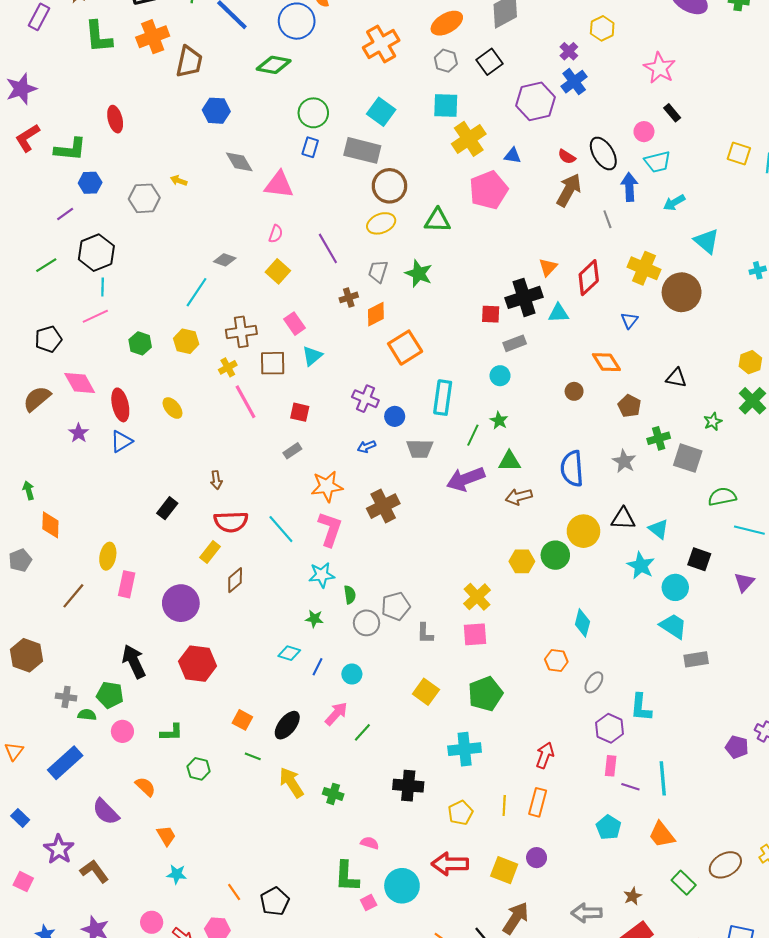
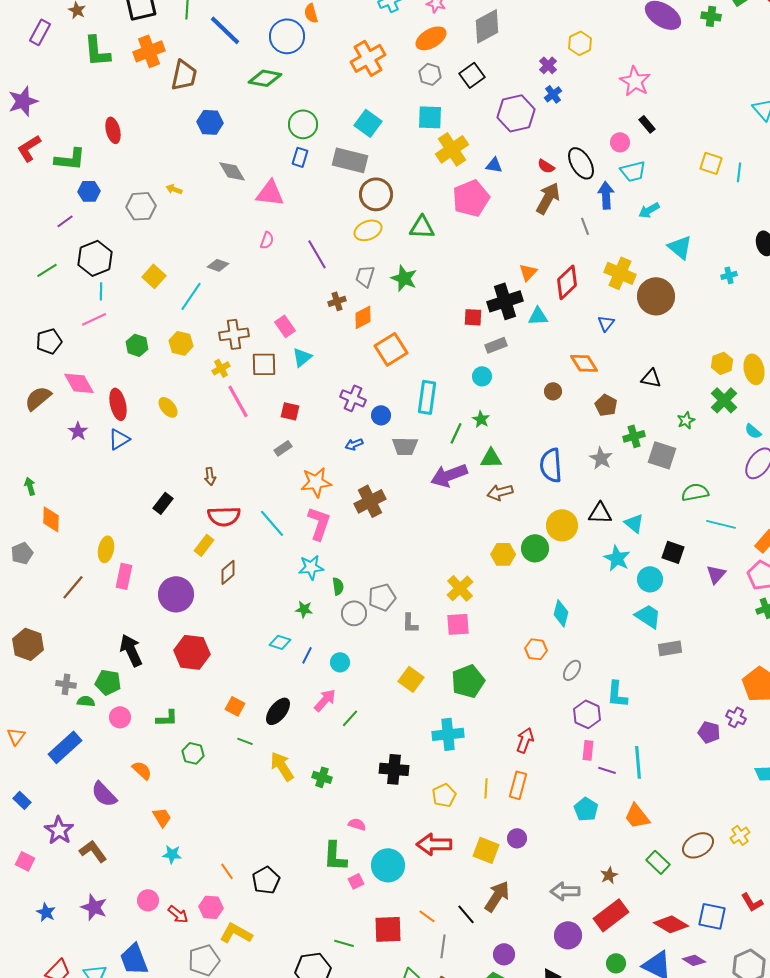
blue cross: (574, 82) -> (553, 94), size x0.7
yellow square: (278, 271) -> (154, 276), moved

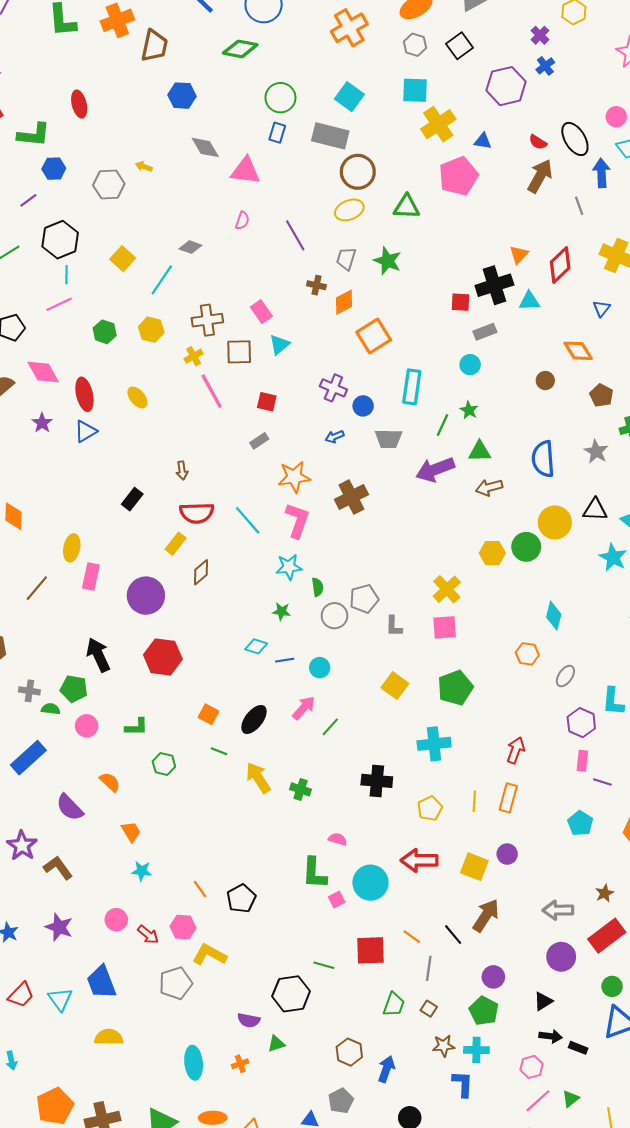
brown cross: (337, 301) -> (316, 285), turned 30
blue line: (307, 655) -> (285, 660), turned 54

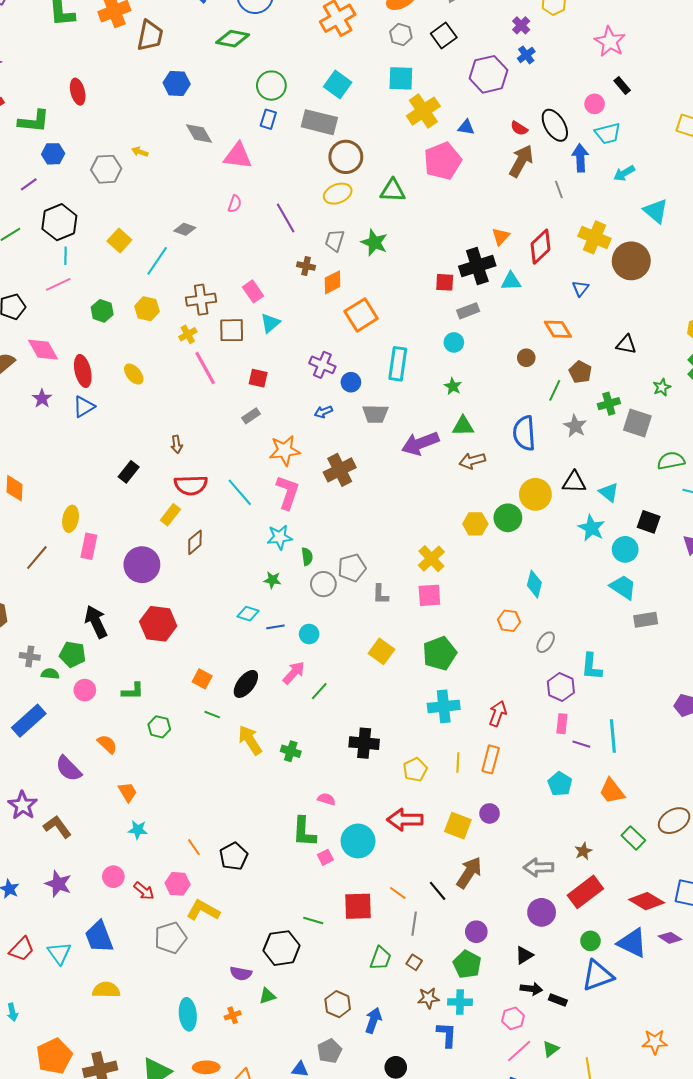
green line: (443, 425) -> (555, 390), moved
cyan cross: (434, 744) -> (444, 706), moved

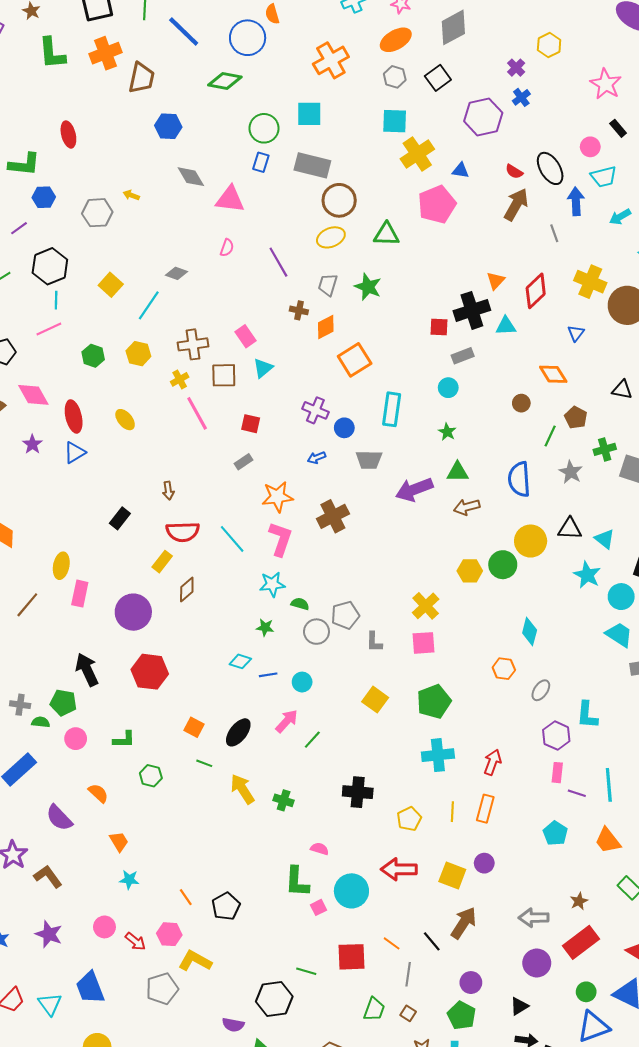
cyan square: (338, 85) -> (309, 114), moved, turned -36
green semicircle: (307, 557) -> (300, 604), turned -66

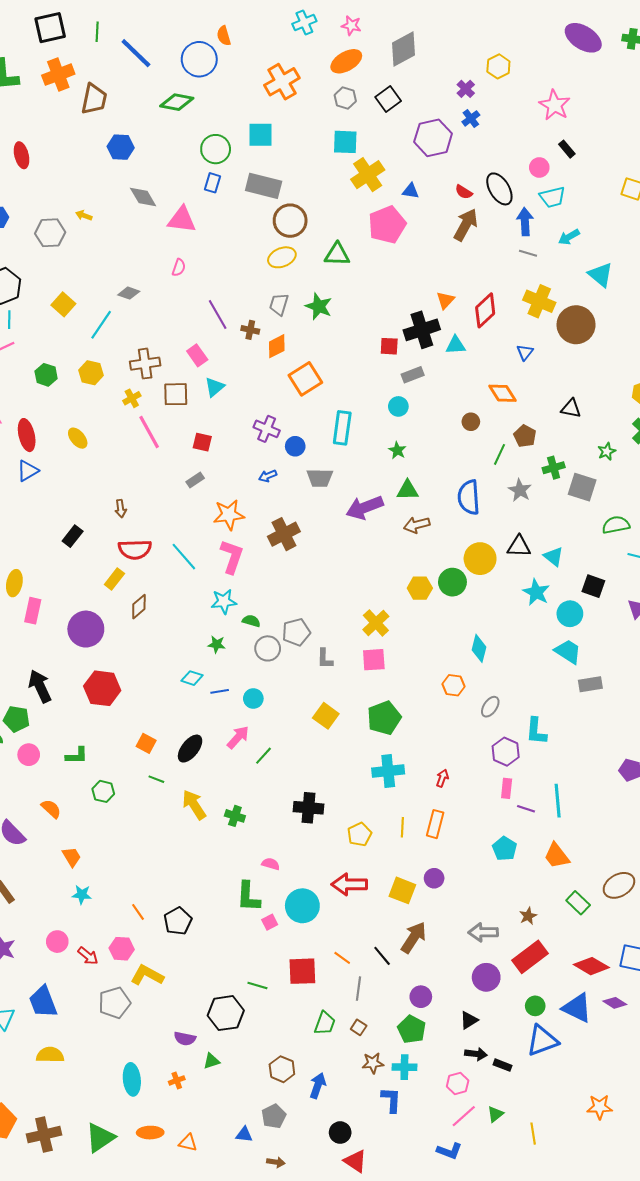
gray line: (554, 233) -> (528, 253), moved, turned -54
purple line: (278, 262) -> (218, 315), moved
red arrow: (492, 762) -> (442, 778), size x0.7

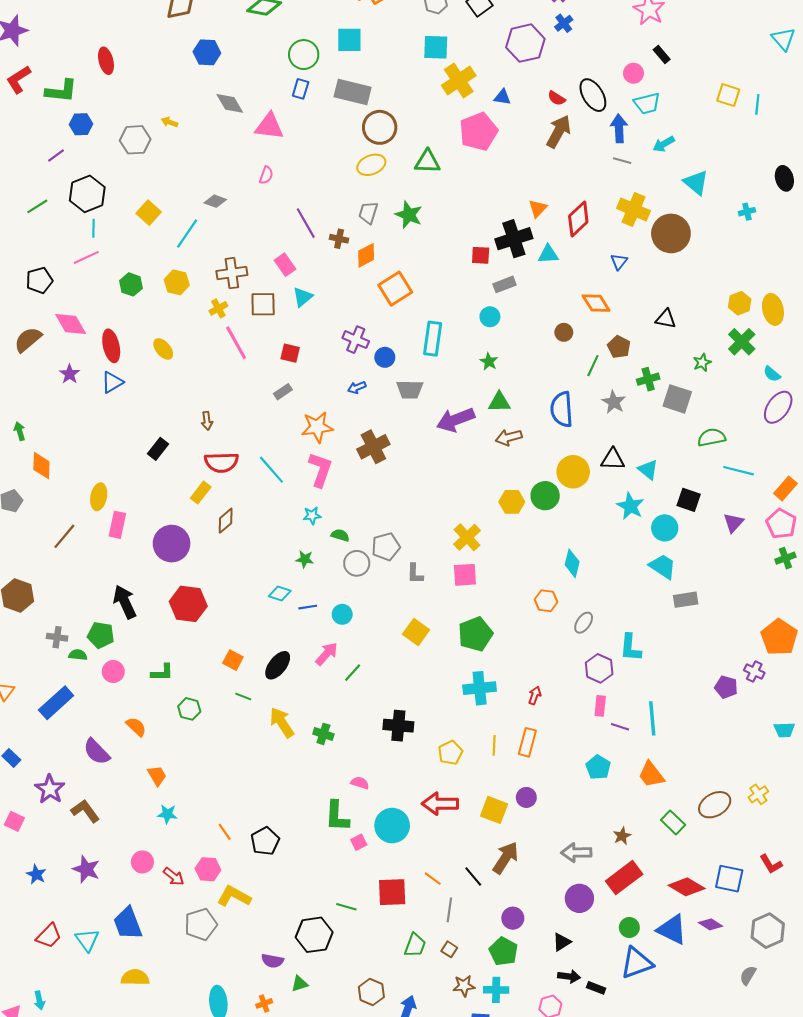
cyan star: (224, 601) -> (312, 515), size x0.7

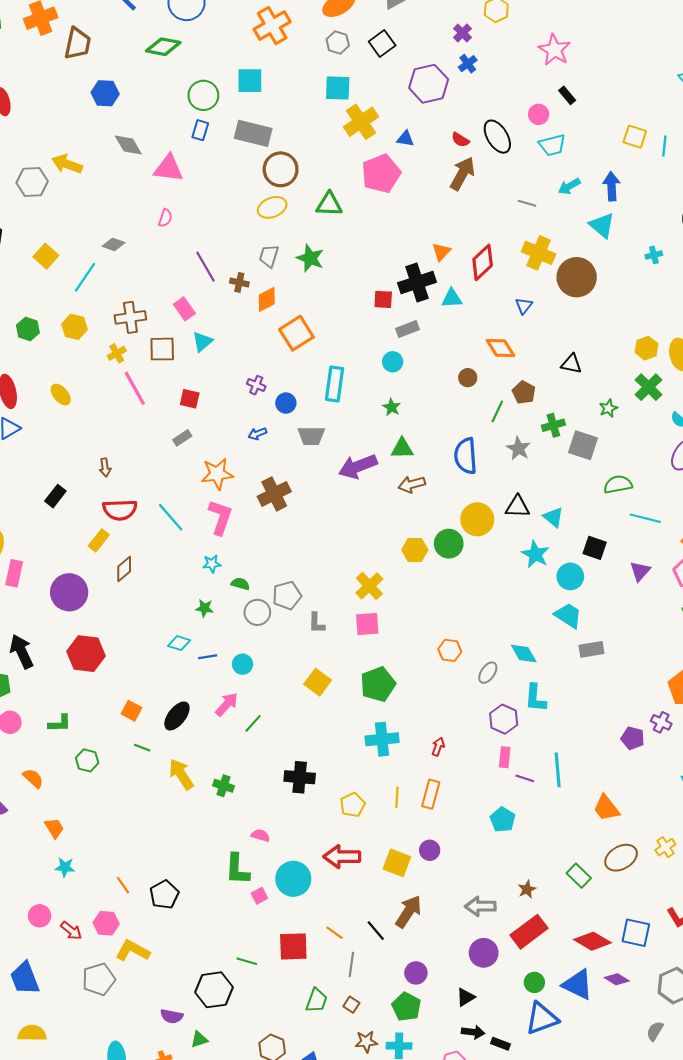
yellow arrow: (169, 122) -> (67, 164), size x1.8
blue arrow: (619, 128) -> (612, 186), moved
purple cross: (356, 340) -> (256, 385), size x0.7
cyan diamond: (572, 563) -> (524, 654), moved, turned -44
orange trapezoid: (651, 775) -> (606, 808), moved

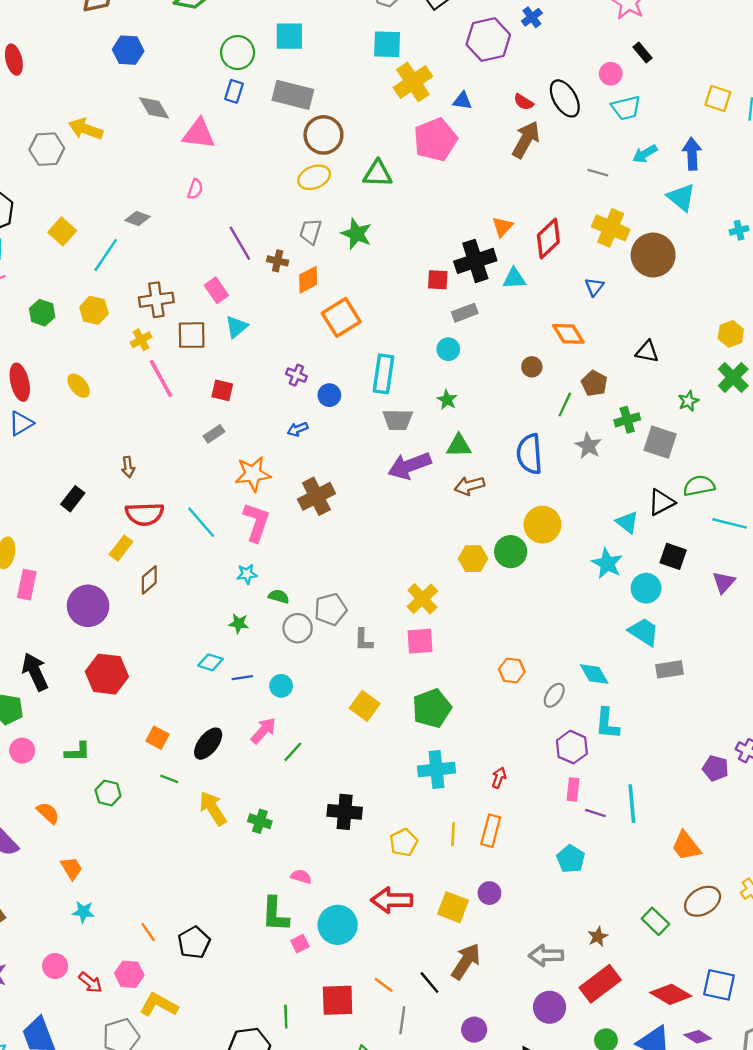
gray trapezoid: (311, 436) -> (398, 420), moved
black triangle: (517, 507) -> (661, 502), moved, turned -30
green line: (247, 961) -> (286, 1017), turned 72

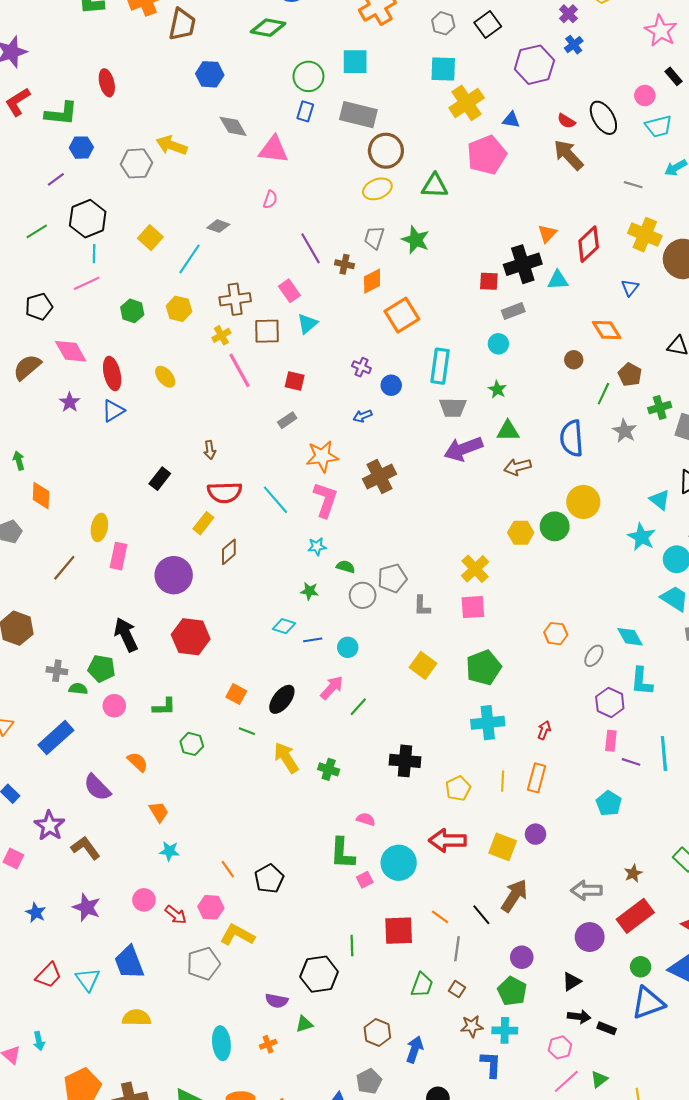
brown arrow: (526, 140) -> (568, 155), turned -72

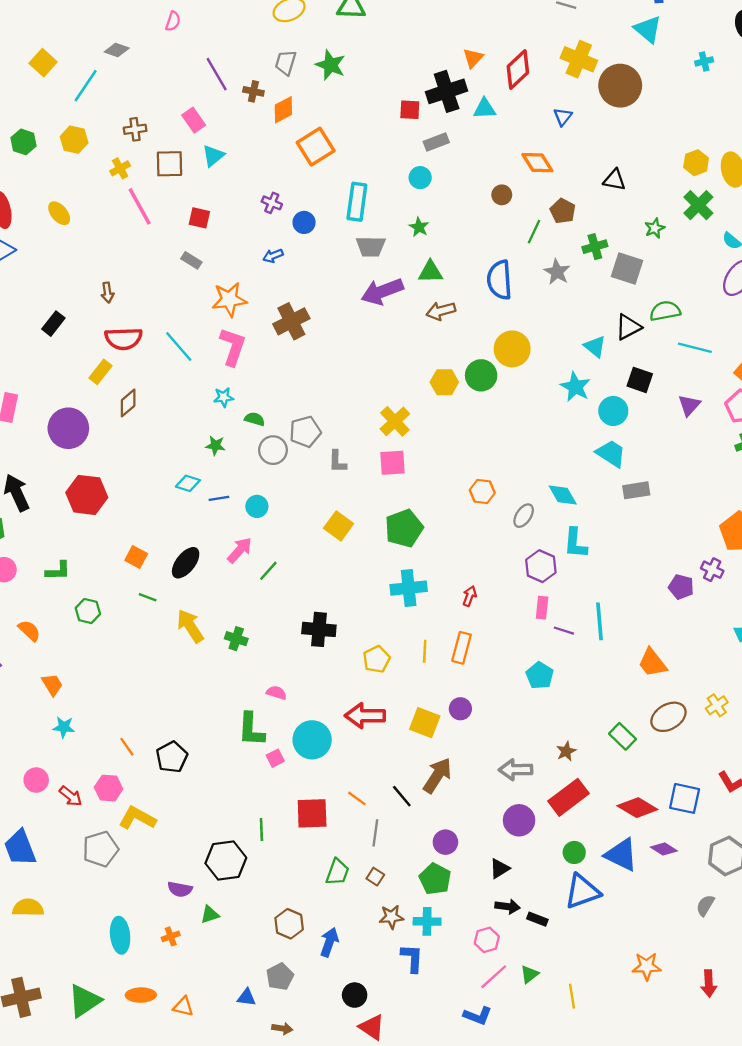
brown cross: (235, 299) -> (135, 129), size x0.7
gray rectangle: (287, 420) -> (191, 260), turned 66

